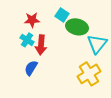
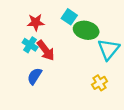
red arrow: (41, 45) -> (46, 50), turned -42
yellow cross: (89, 74) -> (100, 83), size x0.6

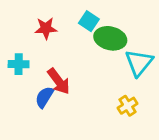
cyan cross: (30, 45) -> (19, 64), moved, turned -32
red arrow: (46, 50) -> (59, 81), moved

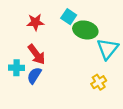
cyan cross: (19, 64) -> (17, 68), moved
red arrow: (59, 81) -> (37, 54), moved

